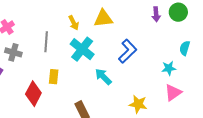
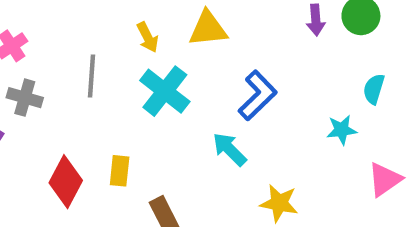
yellow rectangle: (54, 77) -> (120, 171), moved
cyan arrow: (103, 77) -> (229, 149), moved
pink triangle: (173, 92) -> (385, 179), moved

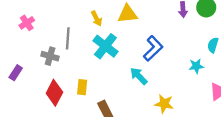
gray cross: (25, 98) -> (50, 56), moved

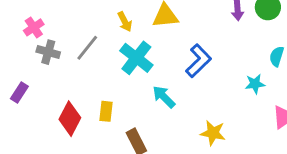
gray line: (68, 38) -> (87, 48), turned 35
gray cross: (50, 56) -> (48, 52), moved
cyan arrow: (139, 76) -> (164, 97), moved

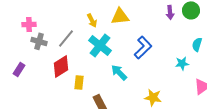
pink cross: (34, 27) -> (29, 24), turned 32
red diamond: (70, 119) -> (61, 66), moved, turned 30

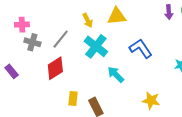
blue L-shape: (143, 47) -> (141, 48), turned -80
purple rectangle: (19, 69) -> (12, 71), turned -72
yellow rectangle: (79, 82) -> (73, 98), moved

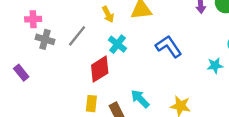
cyan cross: (96, 46) -> (117, 44), size x0.7
red diamond: (55, 68) -> (100, 69), moved
cyan arrow: (116, 75) -> (140, 99), moved

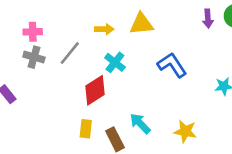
yellow arrow: (108, 14) -> (104, 29), turned -63
pink cross: (33, 19) -> (33, 32), moved

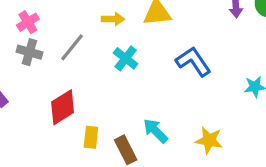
pink cross: (33, 32) -> (28, 22), turned -30
red diamond: (95, 90) -> (63, 107), moved

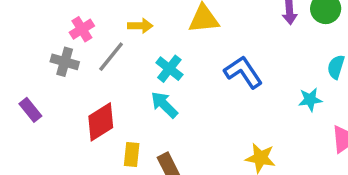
yellow arrow: (113, 19) -> (140, 26), moved
pink cross: (28, 22) -> (82, 29), moved
cyan arrow: (156, 131) -> (164, 105), moved

